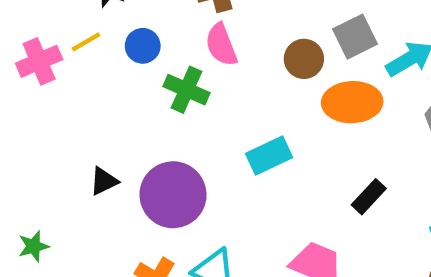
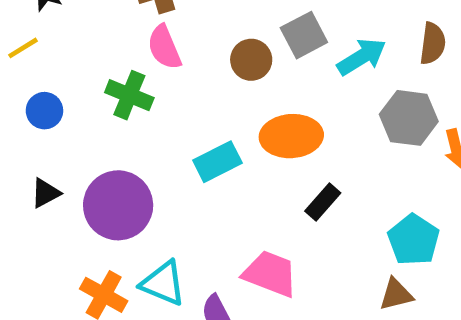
blue circle: (143, 46) -> (44, 111), moved
orange ellipse: (352, 102) -> (291, 136), moved

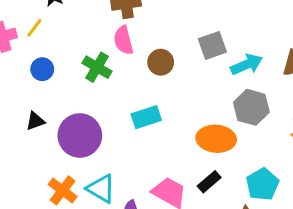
yellow line: (23, 48) -> (34, 28), turned -30
brown circle: (251, 60) -> (161, 62), moved
gray hexagon: (409, 118) -> (251, 107), moved
orange ellipse: (291, 136) -> (216, 139), moved
black rectangle: (323, 202) -> (209, 182), moved

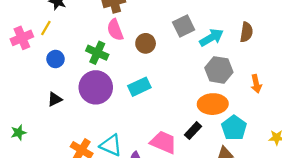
purple circle: (80, 135) -> (96, 87), moved
orange ellipse: (216, 139) -> (213, 104), moved

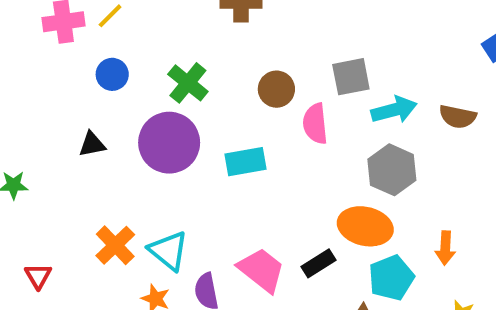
pink semicircle: (115, 30) -> (315, 124), moved
brown semicircle: (246, 32) -> (458, 117), turned 78
orange arrow: (256, 84) -> (445, 248), moved

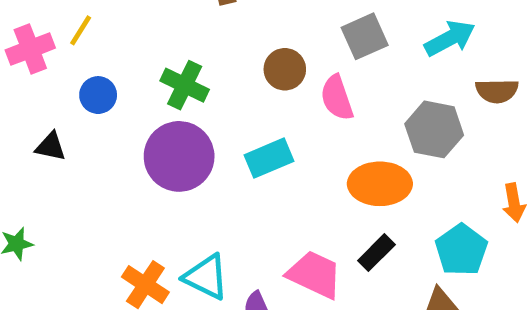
cyan arrow: (394, 110) -> (450, 38), moved
brown semicircle: (458, 117) -> (497, 91), moved
black triangle: (92, 144) -> (51, 146), moved, turned 36
orange ellipse: (365, 226) -> (380, 184), moved

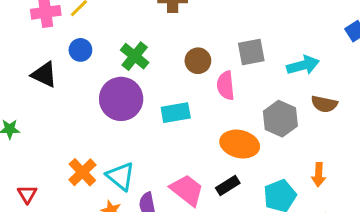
black triangle: (51, 146) -> (44, 75), size x1.4

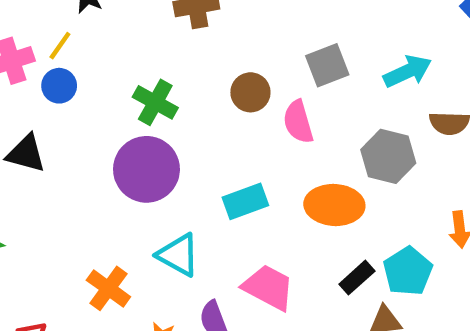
blue circle: (80, 50) -> (59, 86), moved
cyan rectangle: (176, 113) -> (245, 201), moved
cyan triangle: (121, 176) -> (178, 255), moved
black rectangle: (228, 185) -> (357, 278), moved

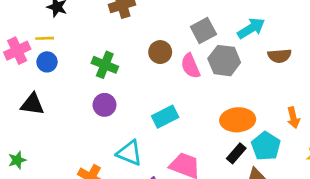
yellow line: (60, 46) -> (45, 38), turned 60
gray hexagon: (388, 156) -> (224, 61), moved
purple circle: (146, 169) -> (105, 105), size x0.6
orange ellipse: (334, 205) -> (238, 120), moved

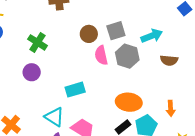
brown circle: (160, 52) -> (89, 34), moved
cyan triangle: (129, 153) -> (54, 117), moved

